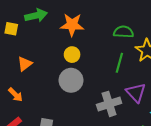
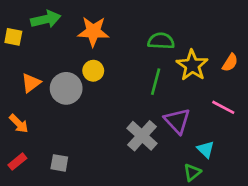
gray circle: (71, 80) -> (66, 88), moved
gray cross: (109, 104) -> (142, 136), turned -30

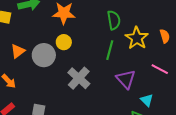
green semicircle: (161, 41) -> (114, 20), turned 78
orange semicircle: (230, 63) -> (165, 36), turned -48
gray cross: (142, 136) -> (79, 78), moved

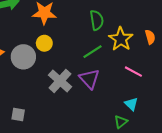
green line: (110, 50) -> (93, 52), turned 42
pink line: (160, 69) -> (133, 72), moved
purple triangle: (126, 79) -> (89, 79), moved

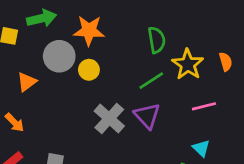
gray circle: (23, 57) -> (59, 56), moved
pink line: (133, 72) -> (204, 106), turned -42

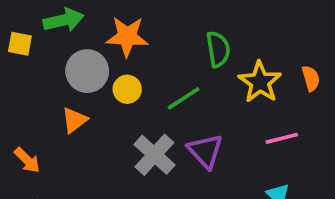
green line: (151, 81) -> (184, 98), moved
orange triangle: (27, 82) -> (74, 120), moved

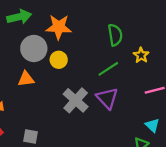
yellow star: (260, 82) -> (141, 55), size x0.6
green line: (184, 98) -> (108, 69), moved
orange triangle: (74, 120) -> (26, 79), turned 30

